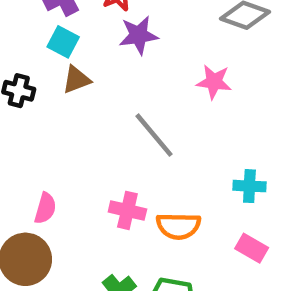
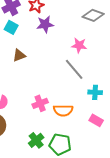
brown triangle: (76, 80) -> (19, 55), moved
gray line: (154, 135) -> (74, 69), moved
pink cross: (127, 210) -> (40, 103), turned -35

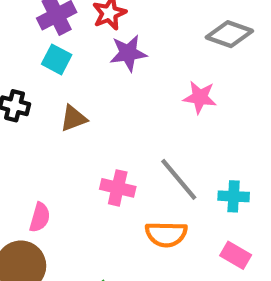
gray line: (74, 69) -> (179, 179), moved
pink cross: (40, 103) -> (118, 188), moved, turned 35

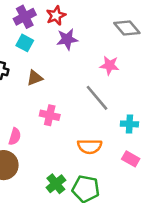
gray diamond: (229, 34) -> (127, 28), turned 30
gray line: (179, 179) -> (97, 98), moved
pink cross: (118, 188) -> (50, 115), moved

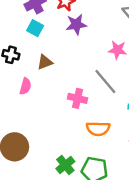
pink cross: (50, 115) -> (77, 98), moved
pink semicircle: (15, 136) -> (25, 86), moved

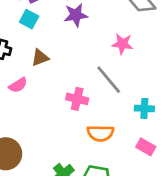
pink semicircle: (25, 86) -> (18, 85), turned 42

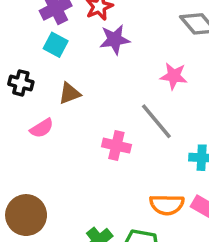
orange semicircle: (100, 133) -> (167, 205), moved

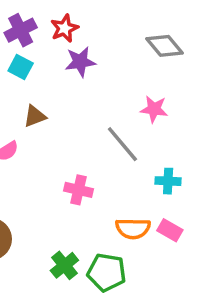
pink star: (174, 76) -> (154, 109), moved
pink cross: (116, 146) -> (79, 190), moved

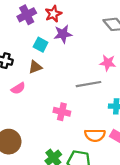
cyan square: (21, 67) -> (41, 45), moved
gray line: (122, 144) -> (88, 84), turned -60

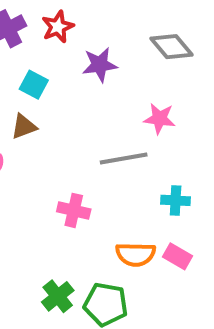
purple star: (63, 34) -> (100, 65), moved

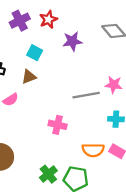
pink star: (160, 119) -> (114, 85), moved

